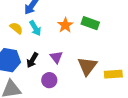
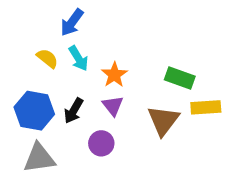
green rectangle: (90, 23) -> (180, 78), moved
orange star: (65, 25) -> (114, 75), moved
yellow rectangle: (113, 74) -> (206, 107), moved

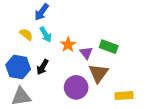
purple triangle: (113, 106) -> (86, 53), moved
yellow rectangle: (206, 107) -> (124, 96), moved
purple circle: (101, 143) -> (76, 87), moved, size x1.5

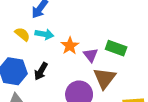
cyan arrow: (46, 34) -> (44, 34), turned -49

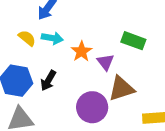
green rectangle: (116, 48) -> (133, 41), moved
brown triangle: (105, 78) -> (121, 89), turned 35

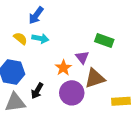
orange star: (82, 51) -> (63, 68), moved
black arrow: (48, 81) -> (37, 91), moved

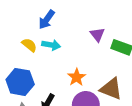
purple triangle: (82, 57) -> (97, 35), moved
brown triangle: (95, 78) -> (111, 89), turned 40

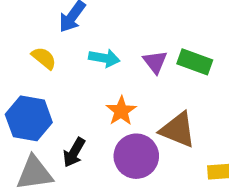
purple triangle: (97, 35) -> (155, 62), moved
cyan arrow: (51, 45) -> (104, 58), moved

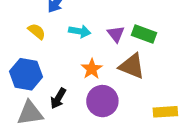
brown triangle: (178, 130) -> (132, 66), moved

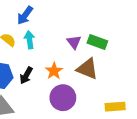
cyan arrow: (80, 31) -> (29, 40), moved, turned -108
black arrow: (58, 98) -> (26, 75), moved

